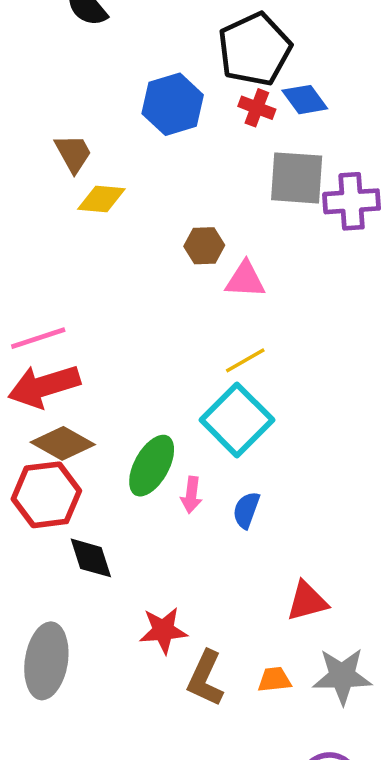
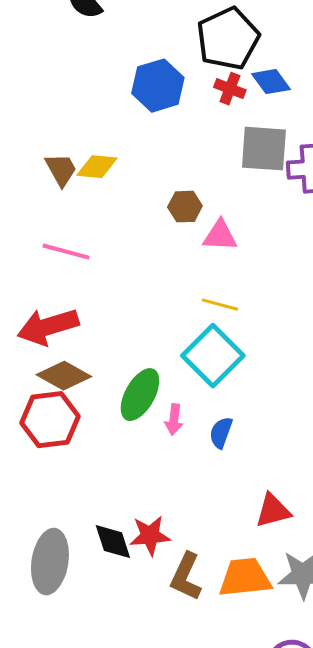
brown trapezoid: (73, 153) -> (61, 170), moved
pink line: (38, 338) -> (66, 252), moved, turned 33
yellow line: (245, 360) -> (220, 305), turned 45
black diamond: (91, 558) -> (113, 542), moved
orange trapezoid: (274, 680) -> (245, 578), size x1.8

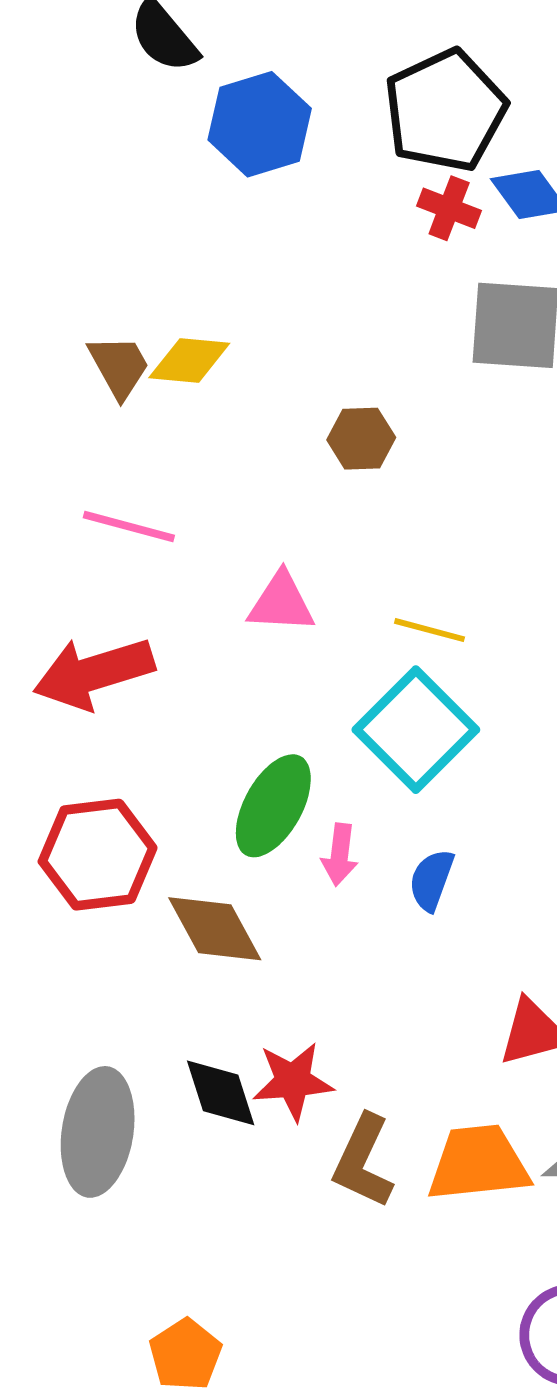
blue hexagon: (158, 86) -> (260, 124), moved
pink triangle: (220, 236) -> (281, 603), moved
brown diamond: (64, 376) -> (215, 929), moved, turned 32

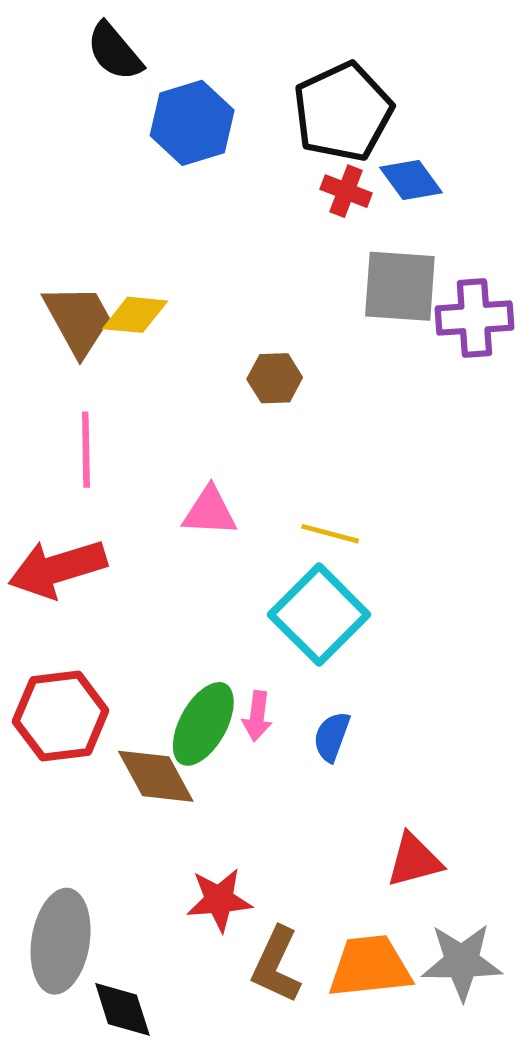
brown trapezoid: (119, 366) -> (78, 320), size x1.4
pink line: (129, 527) -> (86, 450), turned 74
green ellipse: (273, 806) -> (203, 724), moved
black diamond: (221, 1093) -> (122, 1009), moved

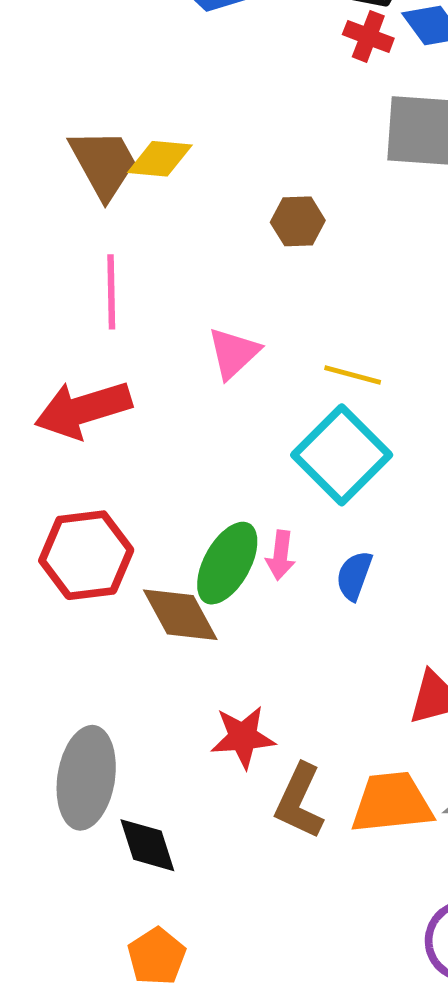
pink triangle: (210, 511) -> (234, 353), turned -46

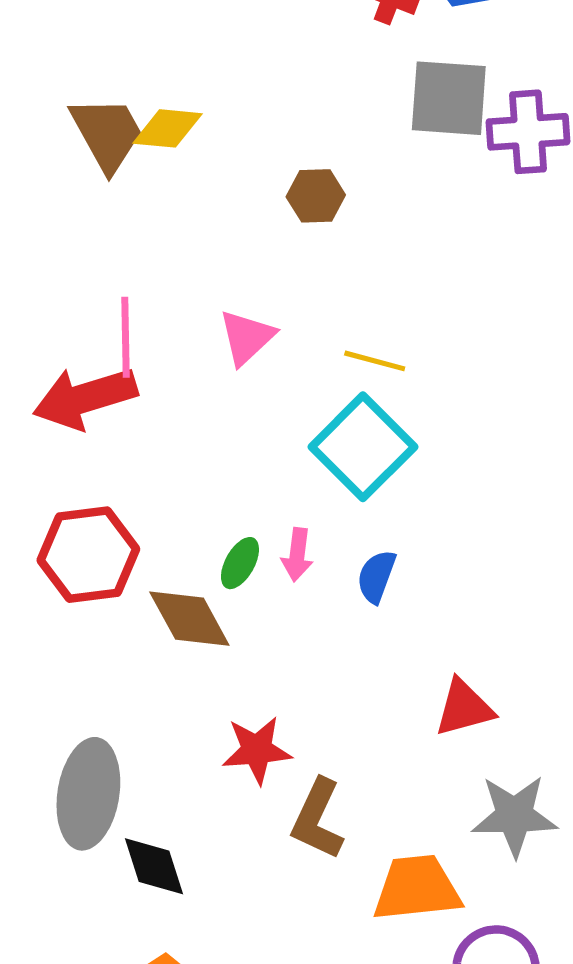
pink line: (111, 292) -> (125, 337), moved
green ellipse: (227, 563) -> (240, 563), size x0.6
orange trapezoid: (392, 803) -> (417, 888), moved

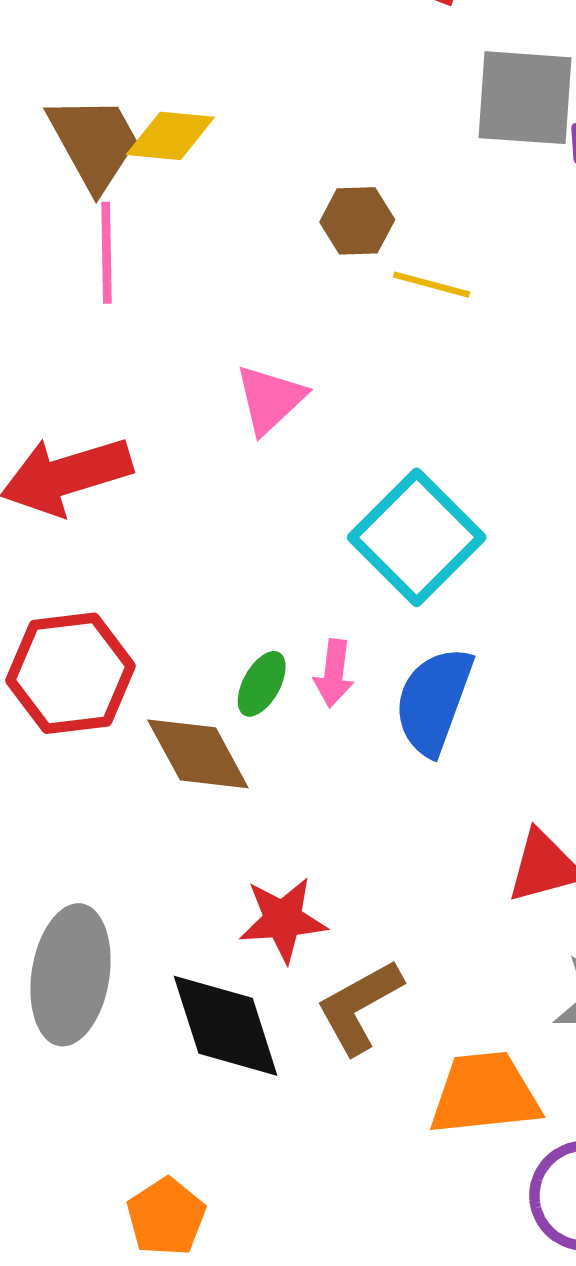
pink line: (125, 337) -> (107, 253), moved
yellow line: (375, 361) -> (432, 285), moved
blue semicircle: (376, 577) -> (434, 701), size x1.6
brown L-shape: (317, 819) -> (359, 1007), turned 36
black diamond: (154, 866) -> (226, 1026), moved, size x1.4

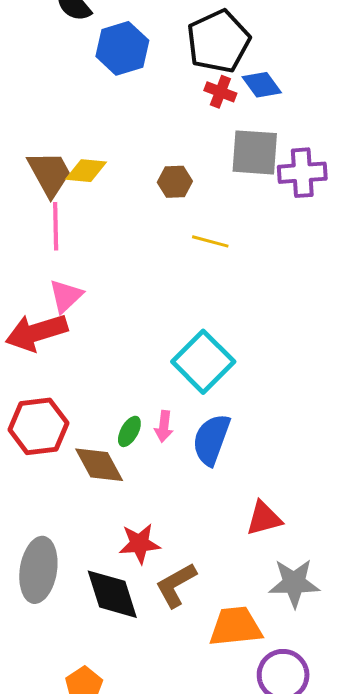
brown hexagon: (357, 221) -> (175, 182), moved
pink triangle: (270, 399) -> (66, 296), moved

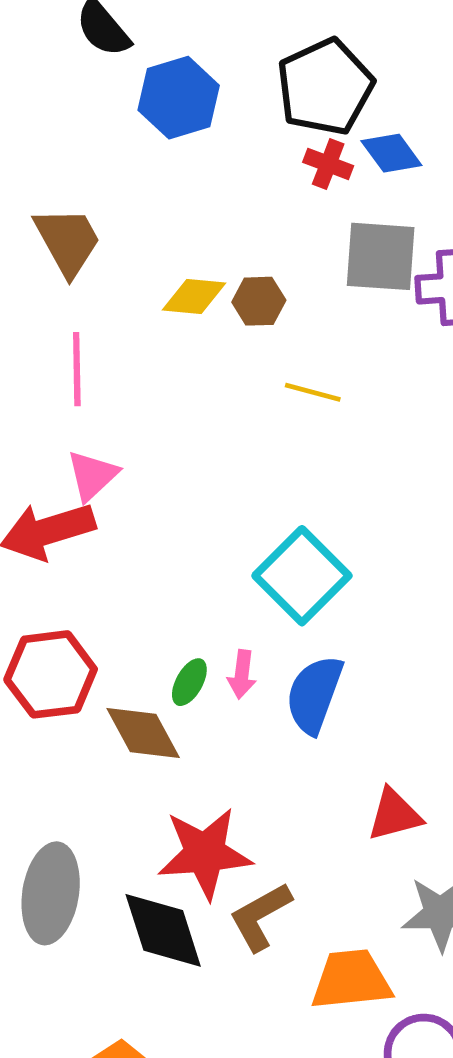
yellow diamond: (86, 171) -> (194, 297), moved
brown trapezoid: (50, 174) -> (68, 241), moved
red star: (140, 544) -> (205, 853), size x1.5

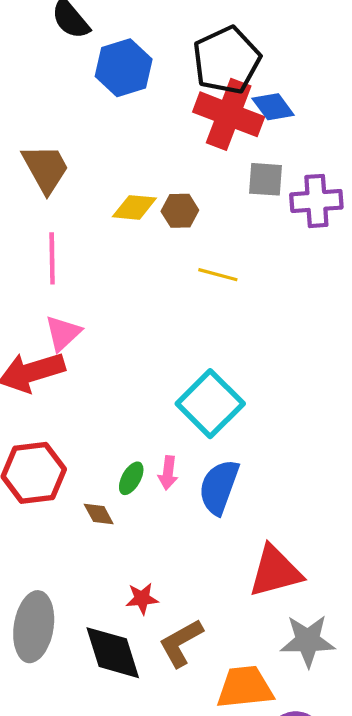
red cross: (328, 164) -> (229, 114), size x2.0
gray square: (381, 256) -> (265, 179), size x0.7
brown diamond: (143, 733) -> (99, 514), size x0.6
red triangle: (394, 815) -> (275, 571), size x1.4
red star: (205, 853) -> (142, 599), size x0.5

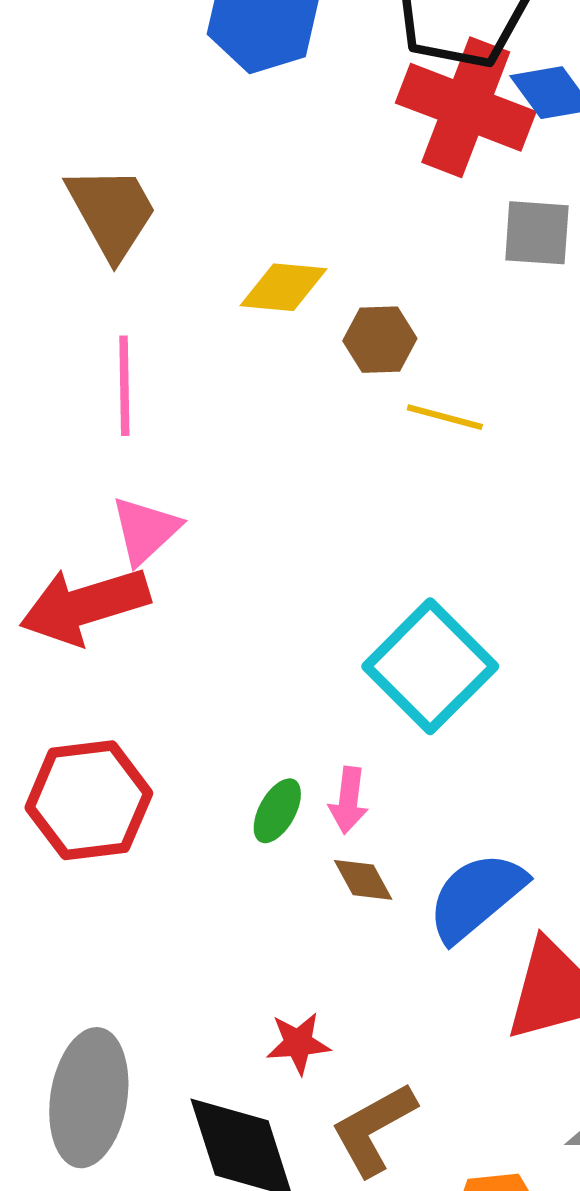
brown hexagon: (180, 211) -> (380, 340), moved
blue semicircle: (219, 487) -> (476, 897), moved, turned 30
brown diamond: (99, 514) -> (363, 880), moved

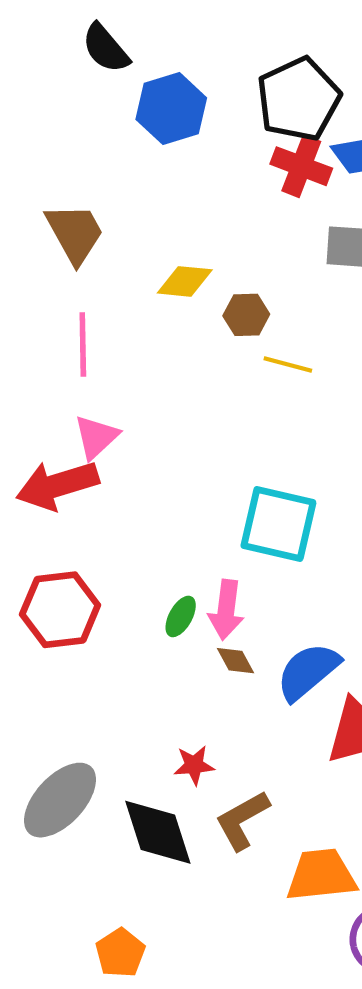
red cross: (466, 107) -> (301, 166), size x0.7
cyan square: (430, 666) -> (278, 524), turned -32
pink arrow: (348, 800) -> (226, 610), size x1.4
gray ellipse: (89, 1098) -> (60, 800), turned 34

